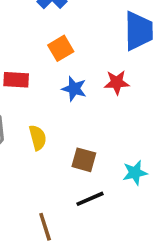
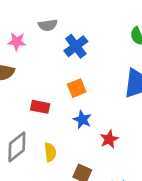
red star: (117, 82) -> (109, 139), moved, turned -30

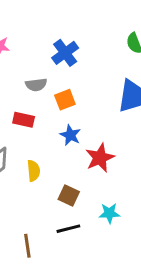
gray semicircle: (48, 25) -> (36, 85), moved
red star: (109, 139) -> (100, 158), size x1.4

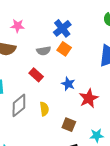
orange square: (65, 100) -> (64, 49), moved, turned -32
red rectangle: (24, 120) -> (36, 75), turned 32

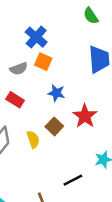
blue star: (68, 84) -> (56, 93), moved
brown square: (69, 125) -> (54, 126), moved, turned 32

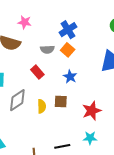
red star: (85, 116) -> (92, 111), moved
brown square: (54, 126) -> (61, 101), turned 32

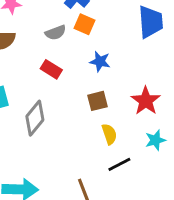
yellow semicircle: (42, 106) -> (109, 134), moved

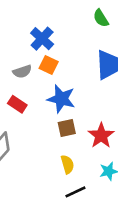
blue star: (100, 61) -> (61, 99), size x1.5
brown square: (98, 101) -> (67, 128), moved

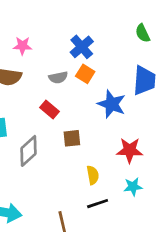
blue star: (61, 99) -> (112, 104), moved
brown square: (67, 128) -> (72, 138), moved
red star: (101, 136) -> (130, 150), turned 30

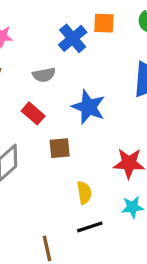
orange square: (85, 74) -> (104, 23), moved, turned -30
blue star: (112, 104) -> (88, 107), moved

